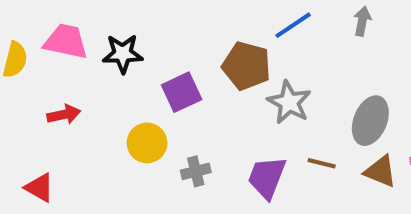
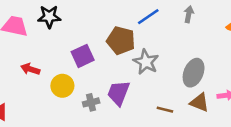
black star: (123, 54) -> (49, 17), moved
red arrow: (64, 115) -> (30, 69), moved, turned -150
brown line: (322, 163) -> (165, 110), moved
purple trapezoid: (267, 177) -> (118, 93), moved

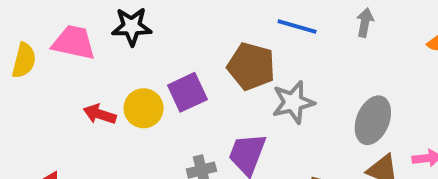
blue line: (148, 17) -> (297, 27), turned 50
gray star: (146, 62) -> (293, 102), turned 30
yellow circle: (62, 86) -> (144, 108), moved

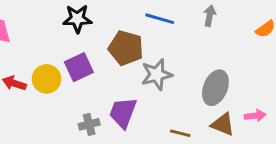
black star: (132, 27) -> (77, 19), moved

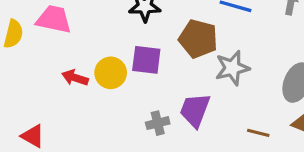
purple square: (79, 67) -> (146, 60), turned 32

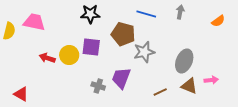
gray cross: (158, 123) -> (98, 86), turned 32
brown line: (258, 133) -> (160, 92), turned -40

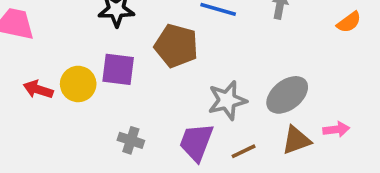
gray star: (144, 52) -> (227, 100), moved
gray ellipse: (184, 61) -> (287, 95), turned 30
purple trapezoid: (121, 78) -> (196, 142), moved
brown triangle: (189, 86) -> (296, 140), turned -42

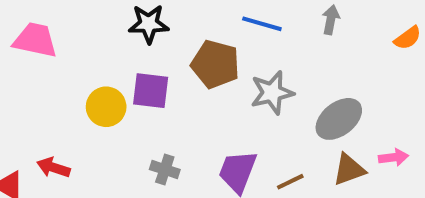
red arrow: (38, 89) -> (53, 167), moved
gray star: (227, 100) -> (272, 93), moved

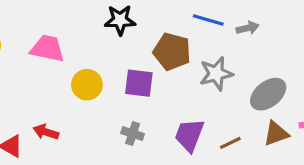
gray arrow: (331, 20) -> (248, 28), moved, turned 65
pink trapezoid: (35, 40) -> (48, 48), moved
purple square: (151, 91) -> (139, 83), moved

